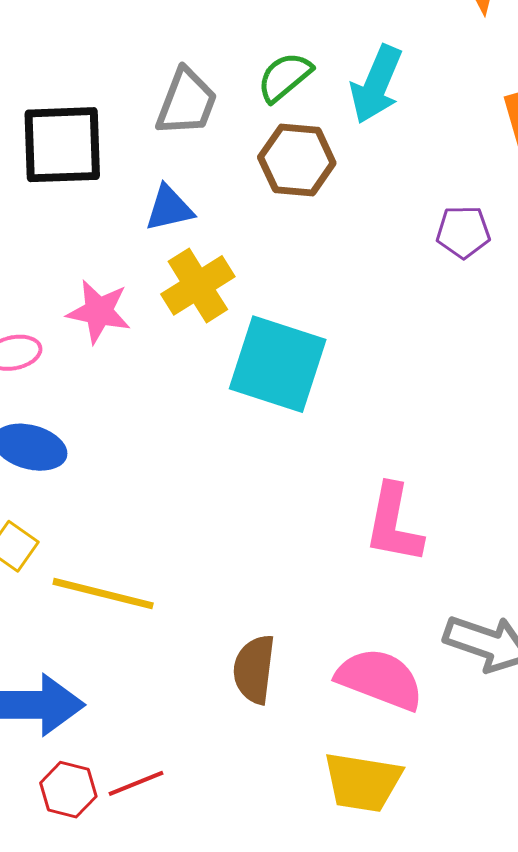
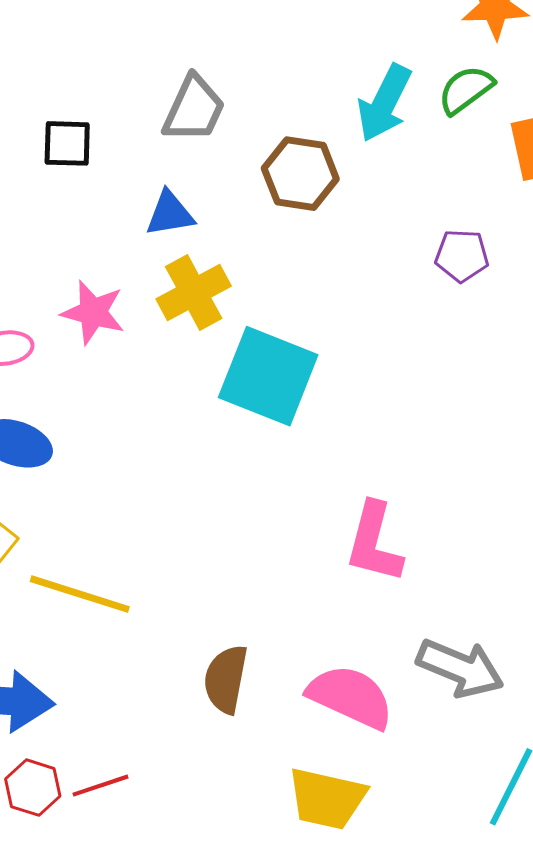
green semicircle: (285, 77) -> (466, 90), moved
black square: (62, 145) -> (67, 143), size x0.6

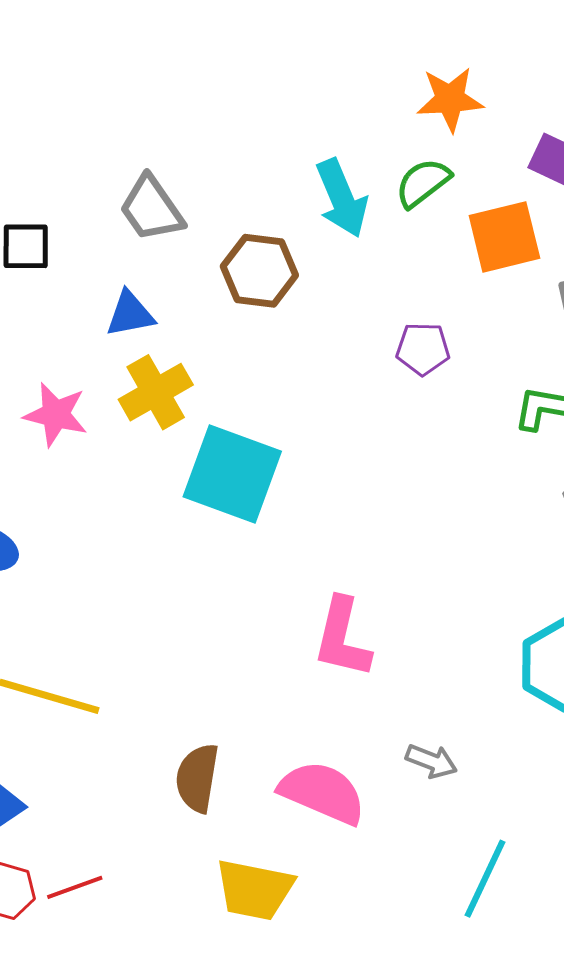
cyan arrow: (384, 103) -> (342, 198), turned -48
gray trapezoid: (194, 109) -> (151, 209), turned 122
gray arrow: (460, 668) -> (431, 761), size x0.6
yellow trapezoid: (327, 799) -> (255, 890), moved

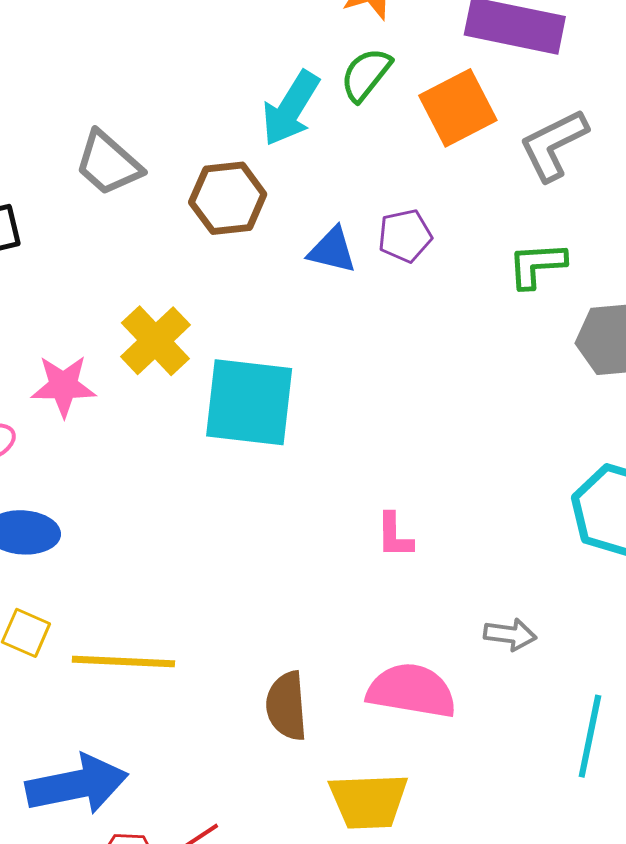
cyan arrow: (342, 198) -> (291, 108), turned 68
blue triangle: (130, 314) -> (332, 250), moved, turned 38
pink L-shape: (342, 638) -> (394, 536), size x0.6

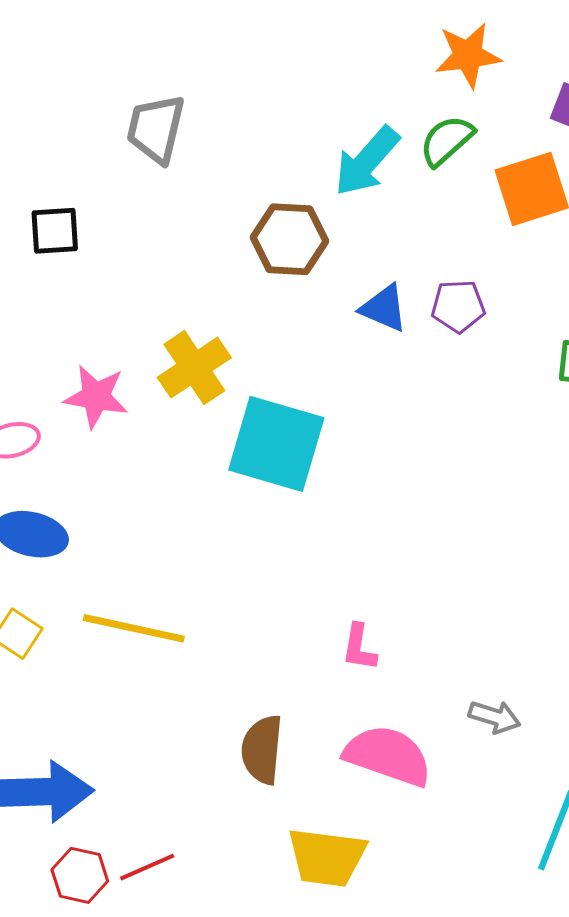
gray trapezoid: (108, 163) -> (156, 129), moved, turned 52
pink L-shape: (394, 536) -> (359, 647), moved
yellow line: (123, 662) -> (134, 628), moved

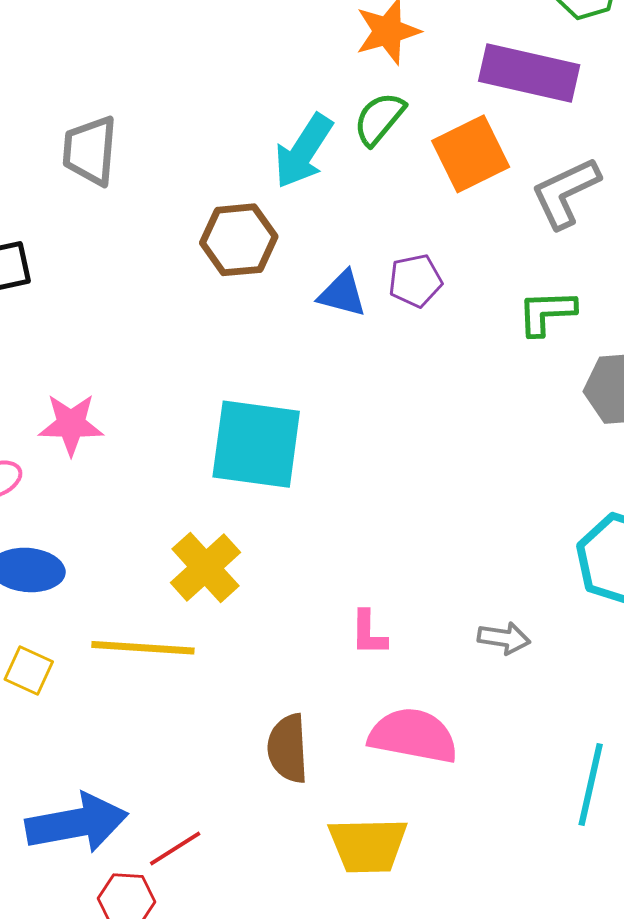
yellow cross: (194, 368) -> (205, 567), moved
gray arrow: (495, 717) -> (504, 638), moved
red line: (147, 867) -> (175, 848), moved

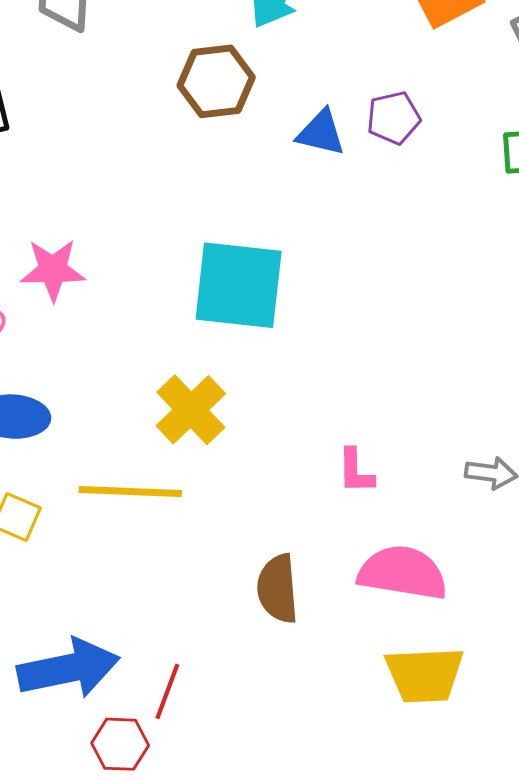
yellow trapezoid: (368, 845) -> (424, 675), moved
red line: (175, 848) -> (167, 691), turned -36

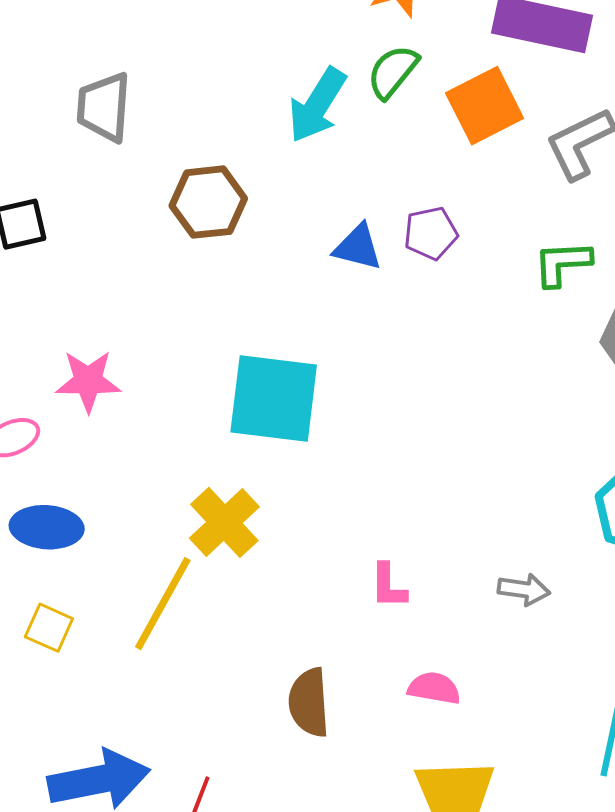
brown hexagon: (216, 81) -> (208, 202), moved
yellow line: (130, 492) -> (163, 604), turned -64
pink semicircle: (403, 573) -> (434, 688), size x0.6

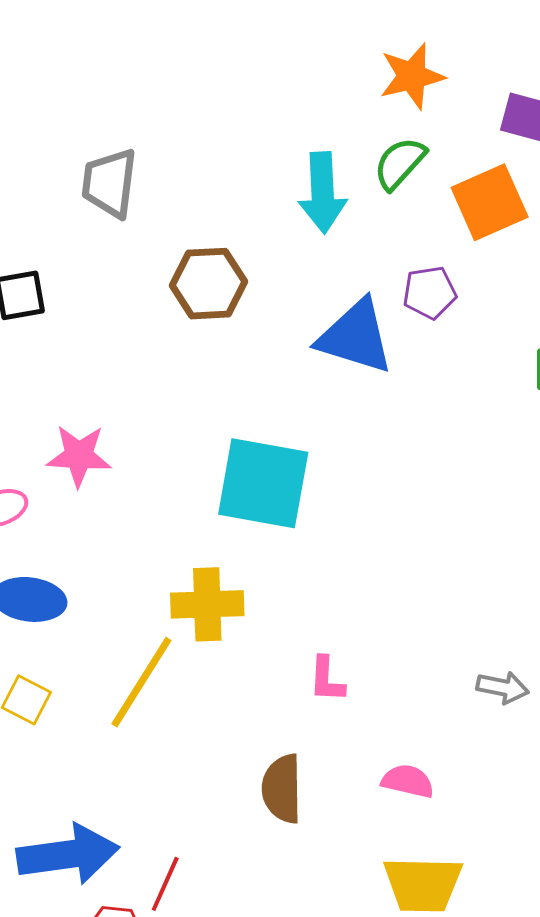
cyan arrow: (317, 105) -> (323, 193), turned -38
purple pentagon: (431, 233) -> (430, 293), moved
blue triangle: (358, 247) -> (355, 337), size x1.6
yellow cross: (224, 522) -> (207, 604), turned 38
pink L-shape: (388, 586) -> (327, 679), moved

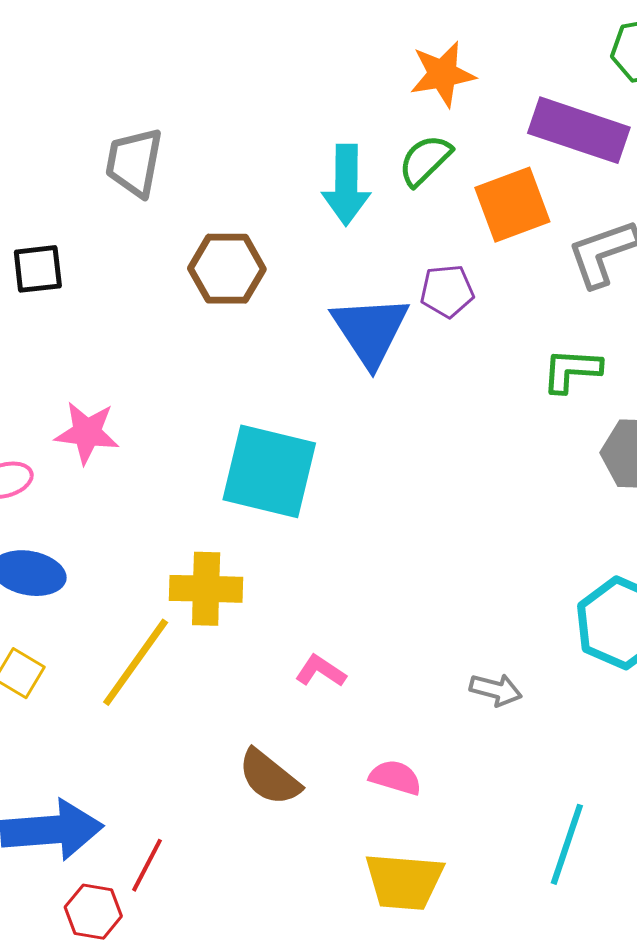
blue triangle: (355, 337) -> (370, 331), turned 36
pink L-shape: (327, 679) -> (321, 671), turned 117
brown semicircle: (282, 789) -> (269, 777), turned -54

